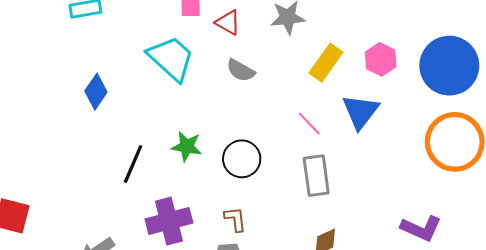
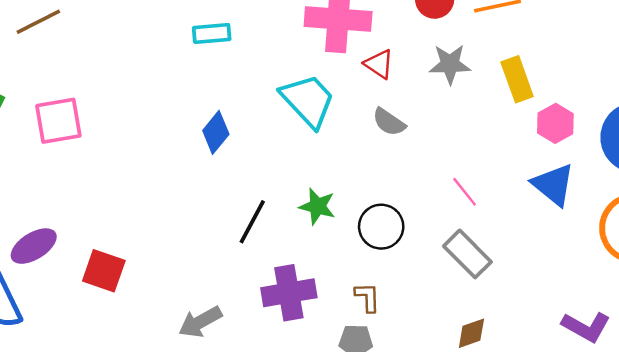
yellow rectangle: (326, 63) -> (517, 79), moved, turned -60
blue triangle: (361, 111) -> (553, 185), moved, turned -33
gray rectangle: (316, 176) -> (467, 254), turned -42

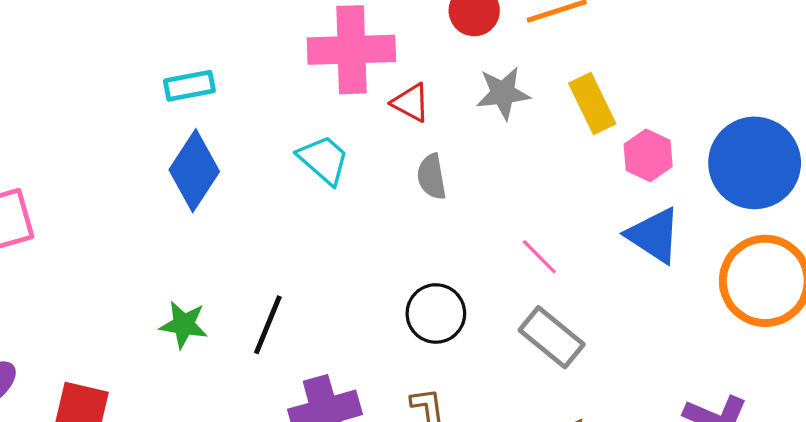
cyan trapezoid: (308, 101) -> (324, 160), size x0.7
gray semicircle: (389, 122) -> (432, 177), turned 52
blue diamond: (216, 132) -> (194, 171), moved, size x1.4
green star: (317, 206) -> (184, 325), moved

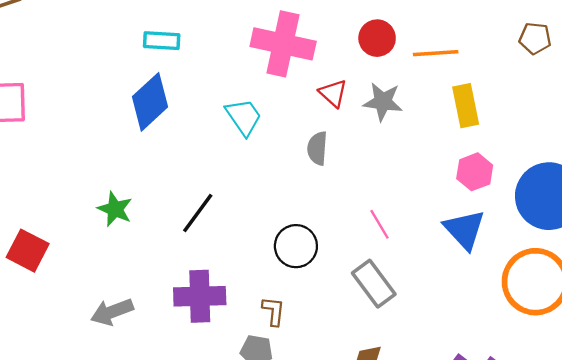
red triangle: (411, 103) -> (333, 93), moved
yellow rectangle: (592, 104) -> (466, 106), moved
black line: (268, 325) -> (198, 213), moved

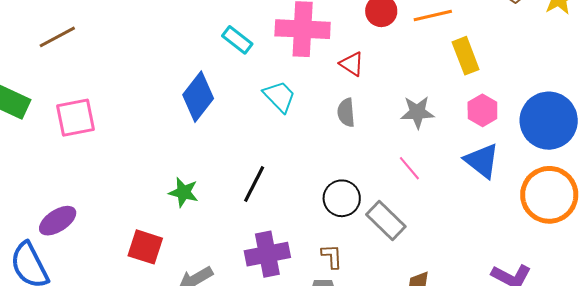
cyan rectangle: (162, 41) -> (237, 40), moved, turned 44
gray star: (383, 102) -> (417, 112), moved
red square: (28, 251) -> (145, 247), moved
gray rectangle: (374, 284) -> (386, 220), moved

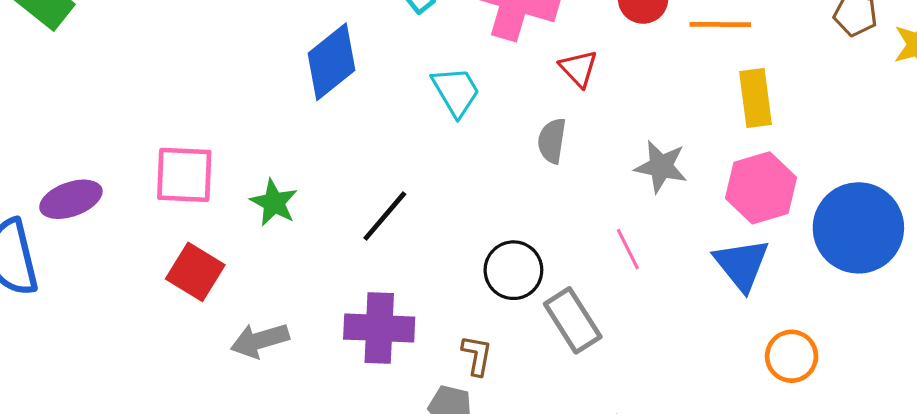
pink hexagon: (482, 110) -> (761, 188), size x1.4
pink square: (76, 118) -> (184, 175), moved
orange circle: (549, 195) -> (792, 356), moved, size x0.6

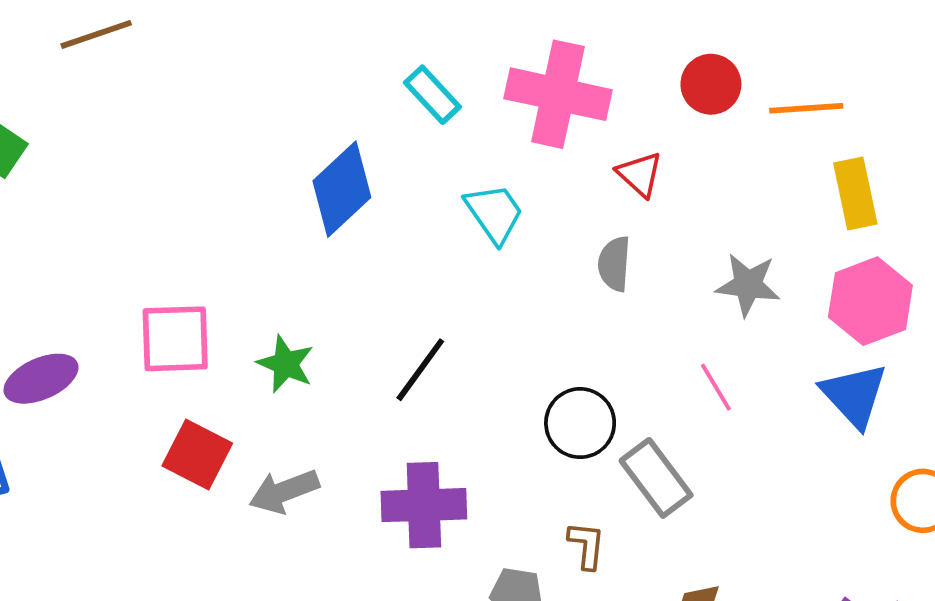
gray arrow: (260, 340) -> (284, 491), moved
brown L-shape: (477, 355) -> (587, 545), moved

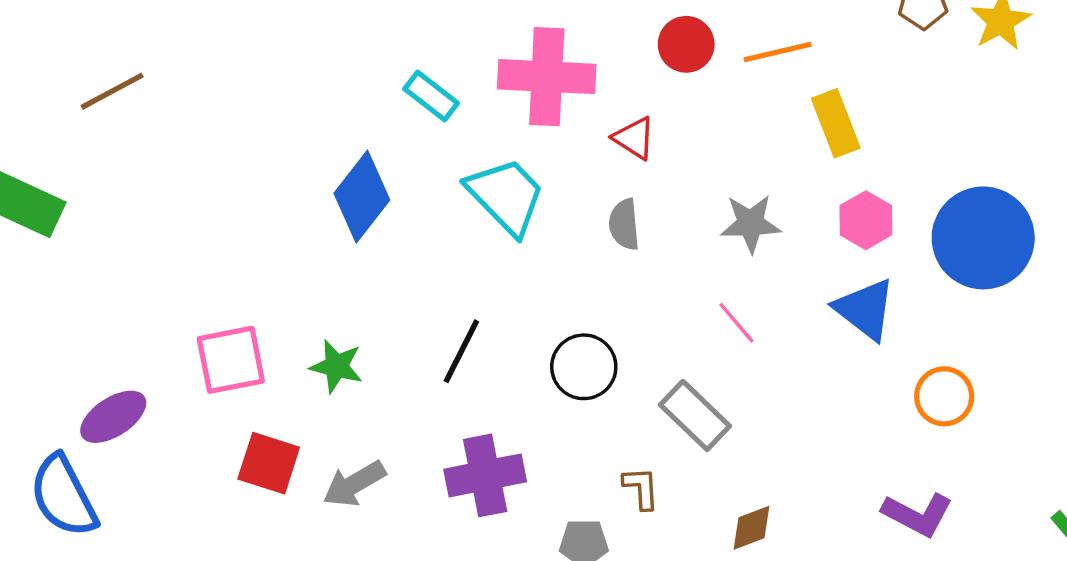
cyan trapezoid: (494, 213) -> (506, 196), size x1.4
pink hexagon: (870, 301) -> (866, 220), size x0.7
black circle: (580, 423) -> (584, 367), moved

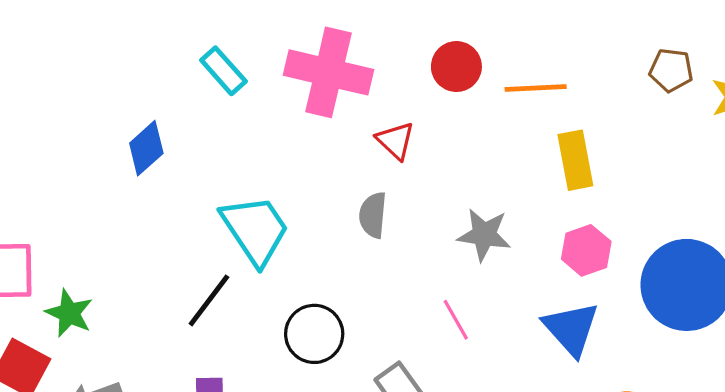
cyan trapezoid: (506, 196) -> (255, 230), moved
blue diamond: (362, 197) -> (146, 148), size x0.7
green star: (336, 366) -> (69, 313), moved

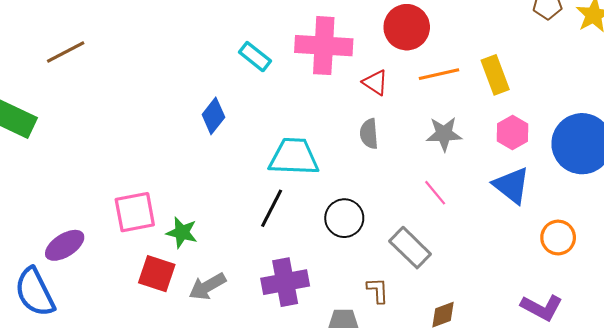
red circle: (456, 67) -> (407, 27), size x1.4
orange line: (536, 88) -> (439, 74), moved
cyan trapezoid: (255, 230) -> (294, 157), turned -44

